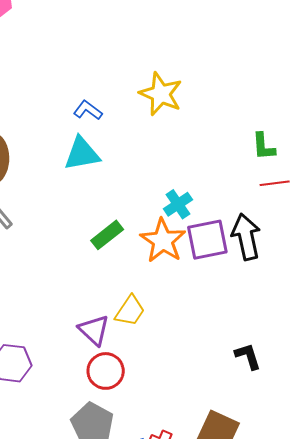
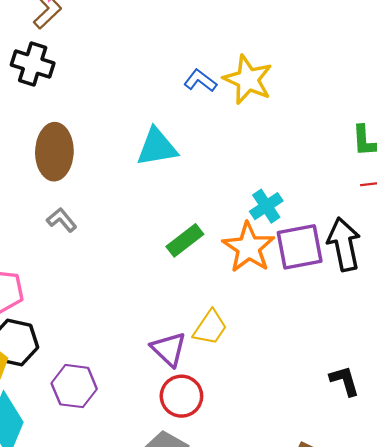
blue L-shape: (88, 110) -> (200, 81), moved

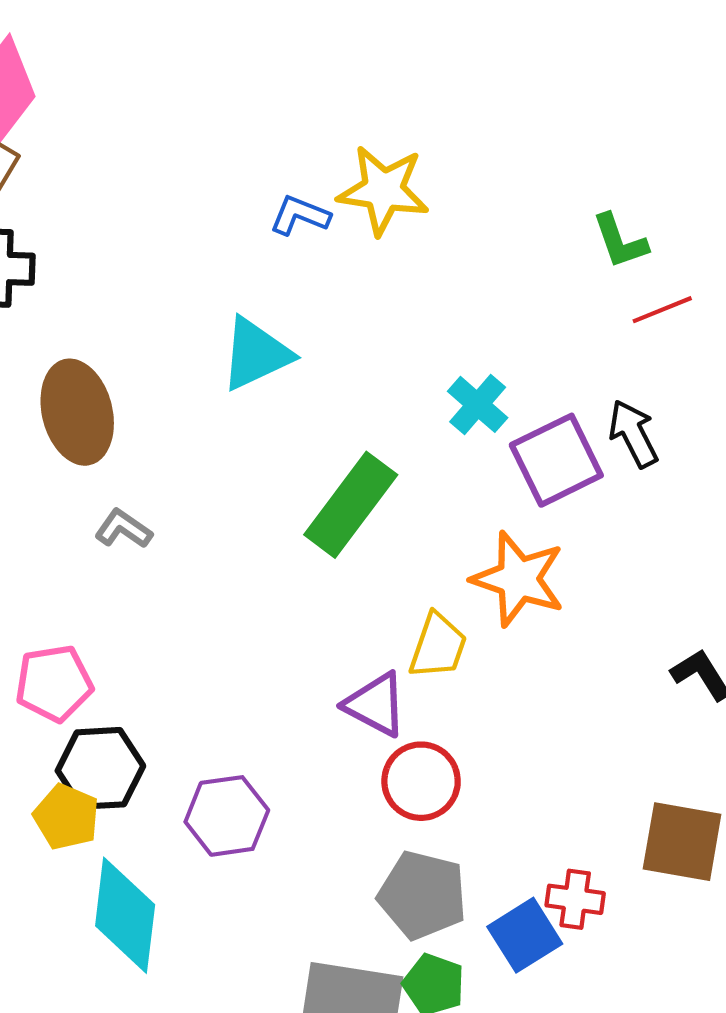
green rectangle: (185, 240) -> (351, 505), size x1.5
black arrow: (344, 244) -> (633, 434), size x0.7
orange star: (249, 247) -> (518, 579), moved

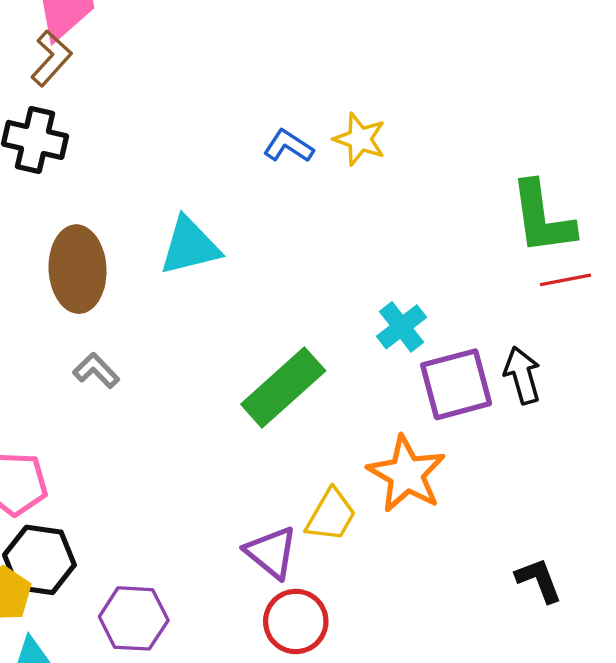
yellow star: (383, 190) -> (360, 139), size x0.7
green L-shape: (620, 241) -> (542, 218), size x1.6
cyan triangle: (256, 354) -> (190, 246), moved

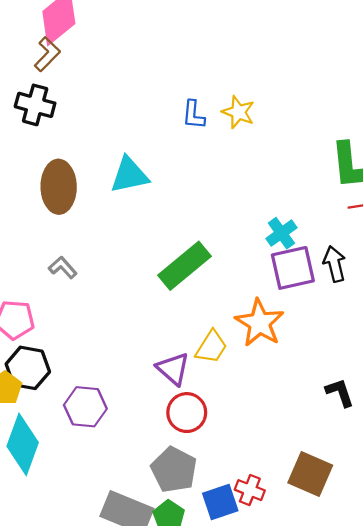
blue L-shape: (288, 146) -> (194, 115), turned -120
cyan cross: (401, 327) -> (281, 233), moved
gray L-shape: (96, 371) -> (63, 268), moved

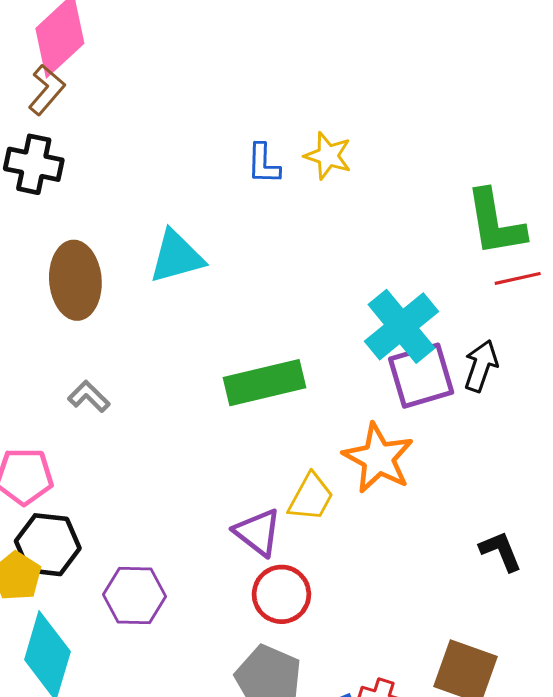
cyan cross: (281, 233) -> (401, 326), size x1.6
black arrow: (334, 264) -> (481, 366), turned 36
green rectangle: (184, 266) -> (265, 383), turned 30

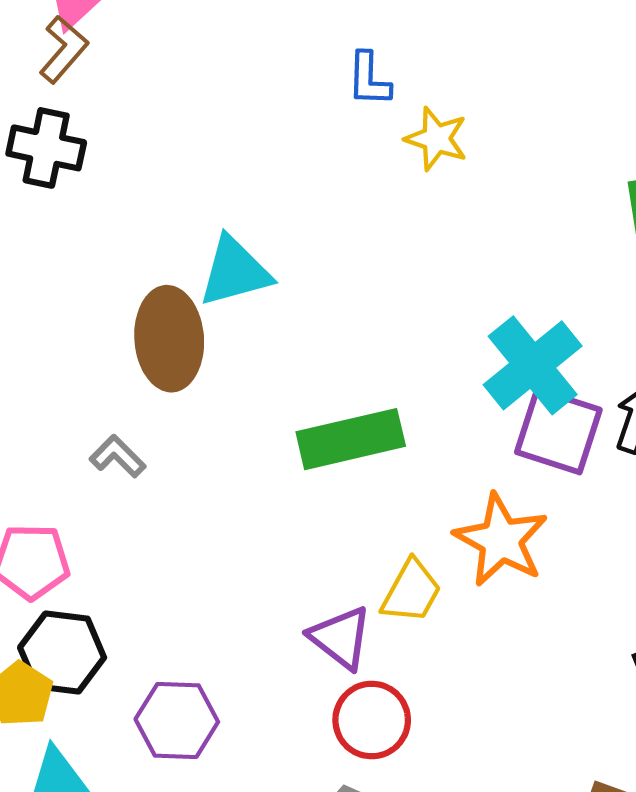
blue L-shape: (264, 164) -> (369, 79), moved
brown ellipse: (75, 280) -> (169, 339), moved
purple square: (421, 376) -> (558, 431), turned 34

